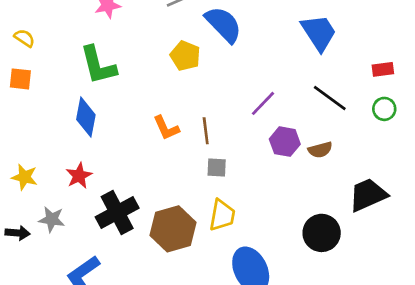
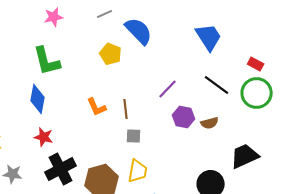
red rectangle: (383, 69) -> (256, 64), turned 35
green circle: (384, 109) -> (257, 93), size x1.8
red star: (79, 176) -> (44, 137), moved, turned -30

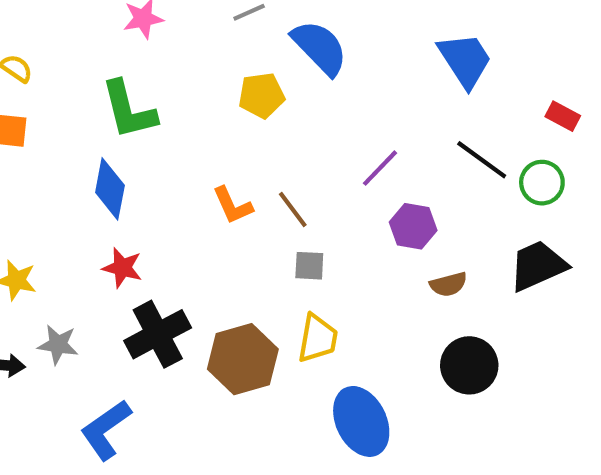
yellow pentagon: (111, 54) -> (262, 95), turned -30
green circle: (257, 93) -> (542, 183), moved, size x0.7
brown line: (126, 109) -> (293, 210), turned -30
brown semicircle: (210, 123) -> (448, 284), moved
black trapezoid: (245, 156) -> (538, 266), moved

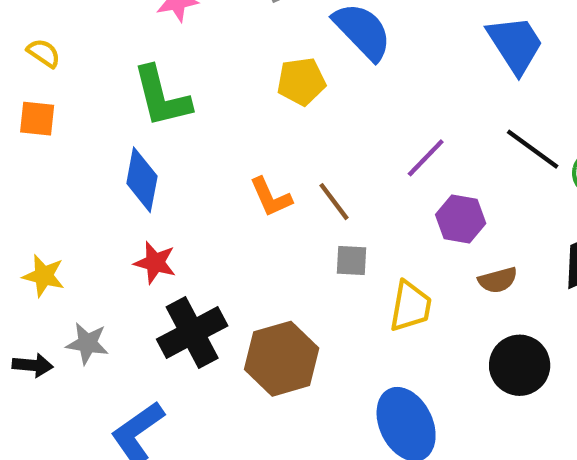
yellow trapezoid: (318, 338) -> (410, 306), moved

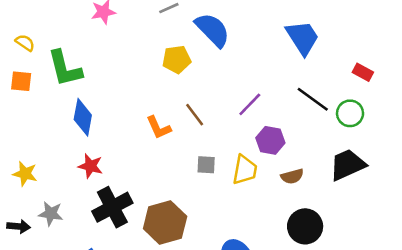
green L-shape: (162, 97) -> (65, 68), moved
brown line: (334, 202) -> (195, 115), moved
yellow trapezoid: (410, 306) -> (245, 170), moved

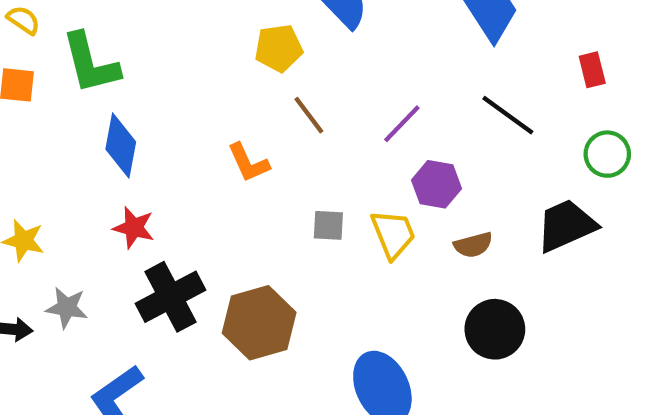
red rectangle: (363, 72) -> (592, 70), turned 48
green circle: (350, 113) -> (607, 154), moved
brown line: (195, 115) -> (309, 115), moved
yellow trapezoid: (245, 170) -> (393, 234), turned -32

